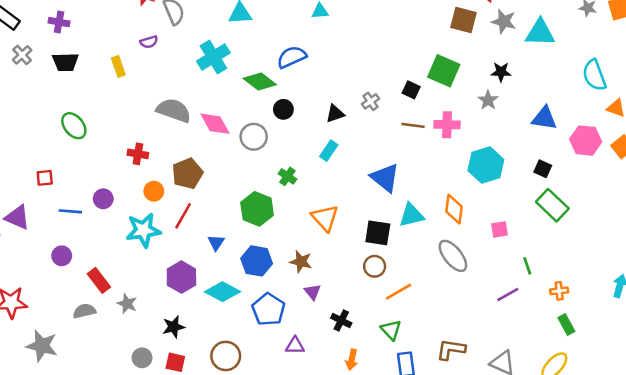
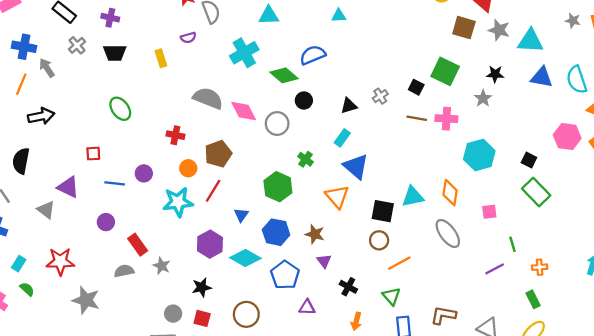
blue triangle: (544, 118) -> (542, 77), moved
blue triangle: (385, 178) -> (356, 167), moved
green rectangle: (566, 324) -> (533, 299), moved

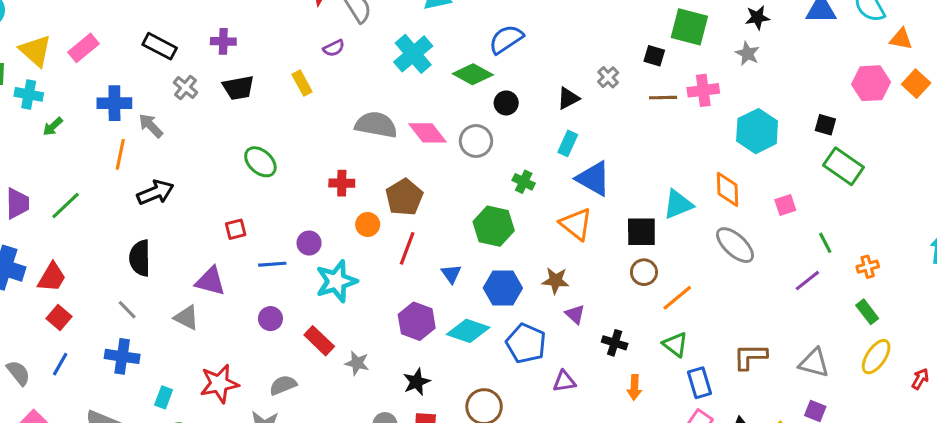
cyan star: (178, 202) -> (336, 281), moved
gray semicircle: (124, 271) -> (283, 385), moved

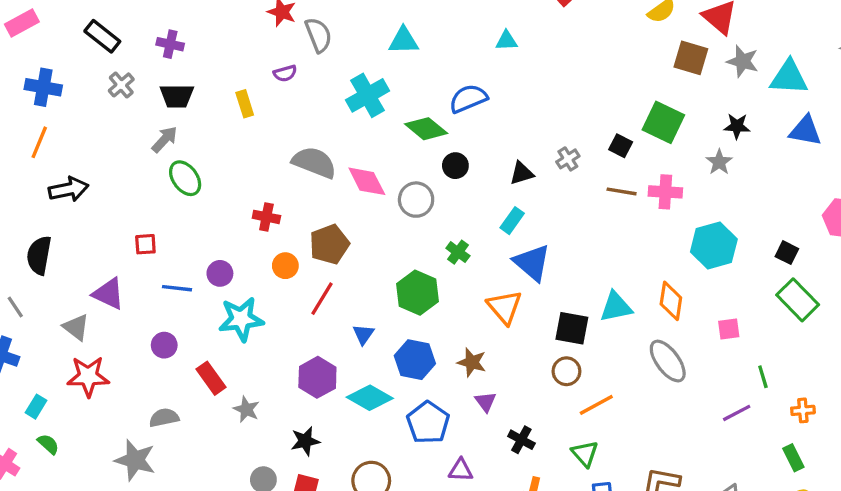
gray arrow: (151, 126) -> (165, 139), moved, turned 76
red star: (219, 384) -> (88, 376), moved

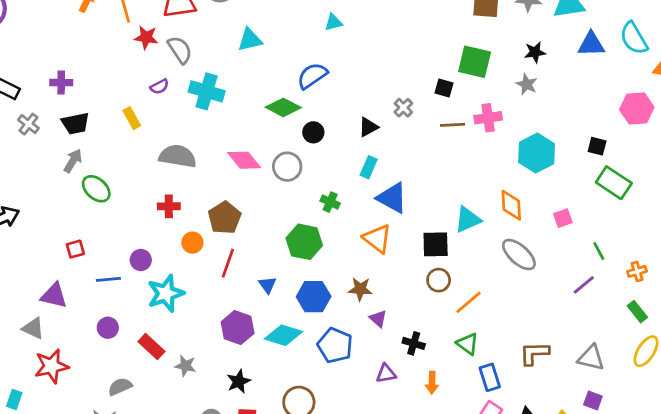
cyan cross: (368, 95) -> (207, 91), moved, turned -32
gray semicircle: (314, 162) -> (178, 156), moved
purple triangle: (461, 470) -> (386, 374), moved

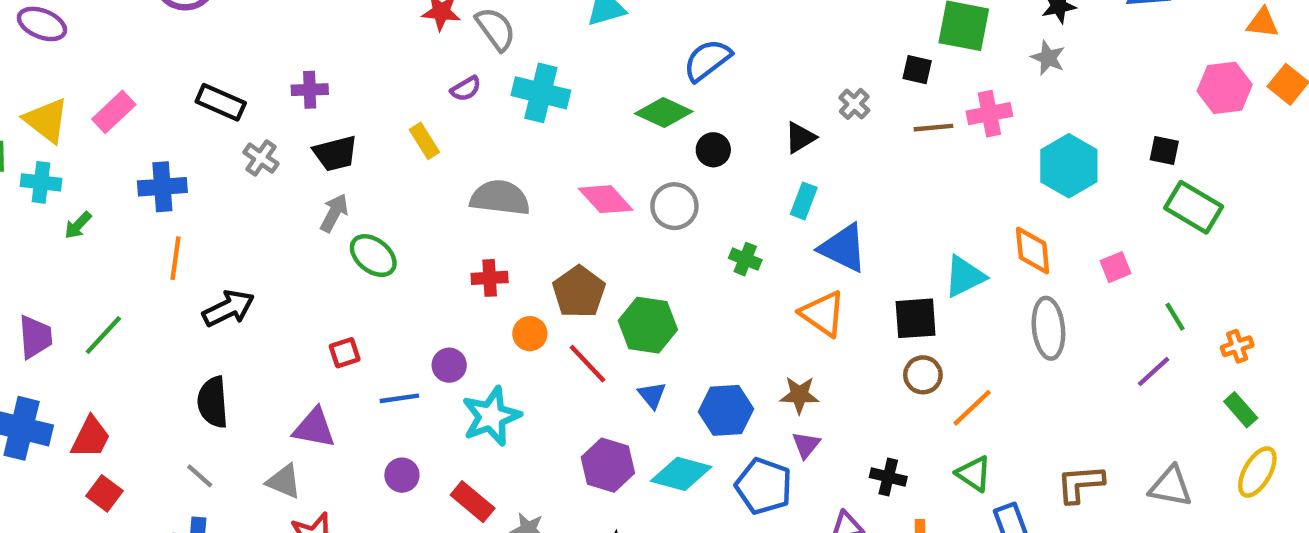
green hexagon: (304, 242) -> (648, 325), moved
gray ellipse: (519, 255) -> (1048, 328), turned 45
red line: (228, 263) -> (588, 364), turned -60
purple triangle: (378, 319) -> (806, 445), moved, turned 30

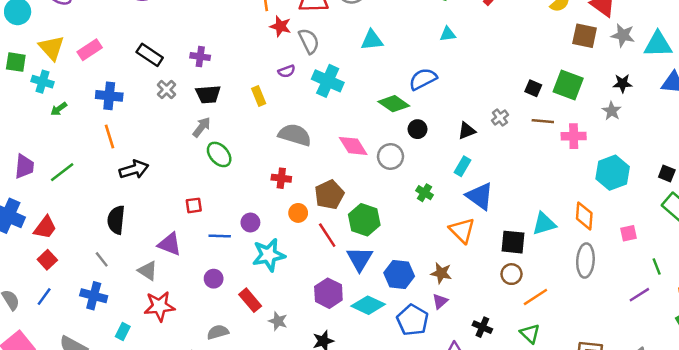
black square: (917, 70) -> (533, 88), moved
brown line: (933, 128) -> (543, 121), moved
orange line: (175, 258) -> (110, 137), turned -35
blue triangle: (652, 395) -> (360, 259), size x1.6

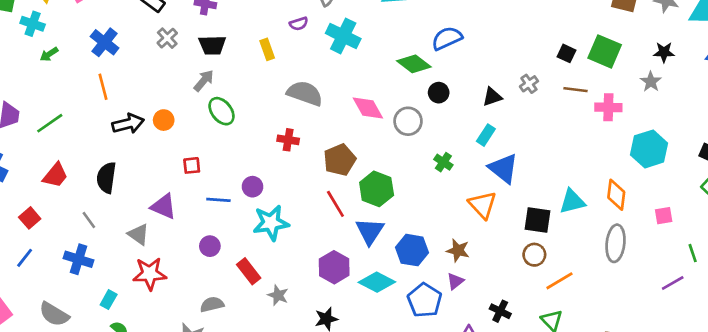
blue cross: (109, 96) -> (105, 42), turned 30
orange circle: (298, 213) -> (164, 120), moved
red trapezoid: (45, 227) -> (55, 175), moved

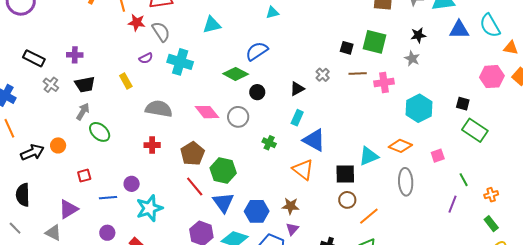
orange diamond: (616, 195) -> (400, 146), turned -65
purple triangle: (164, 206) -> (68, 209), turned -45
purple line: (673, 283) -> (452, 204), turned -30

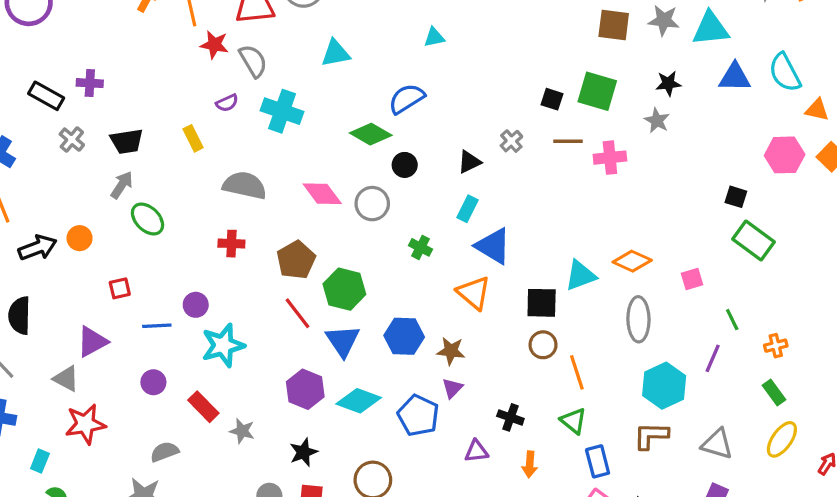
purple cross: (75, 55) -> (90, 83), moved
cyan hexagon: (419, 108) -> (664, 386), moved
blue hexagon: (257, 211) -> (404, 336), moved
orange line: (369, 216) -> (577, 372), turned -70

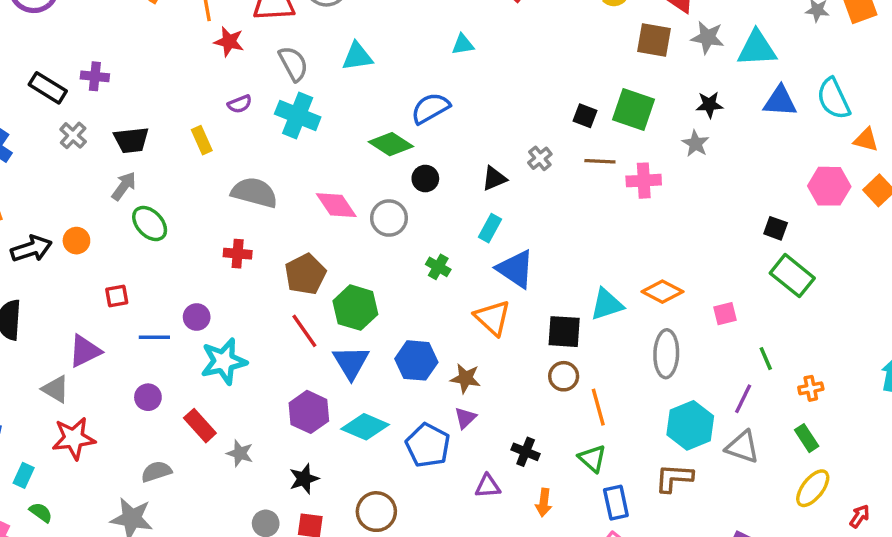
gray semicircle: (253, 61) -> (293, 64), moved
gray triangle: (717, 444) -> (743, 447), moved

